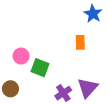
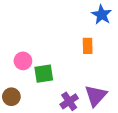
green square: (40, 68) -> (44, 74), turned -30

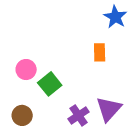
green square: (44, 74) -> (50, 84), turned -30
brown circle: (11, 97) -> (22, 115), moved

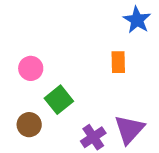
pink circle: (26, 70) -> (31, 68), moved
brown circle: (22, 115) -> (29, 125), moved

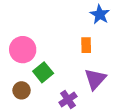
pink circle: (31, 68) -> (23, 50), size x1.5
purple triangle: (129, 129) -> (95, 79), moved

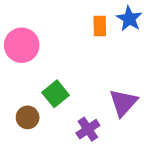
orange rectangle: (86, 45) -> (100, 26), moved
pink circle: (23, 50) -> (22, 45), moved

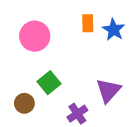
blue star: (129, 19) -> (114, 30), moved
pink circle: (22, 45) -> (35, 36), moved

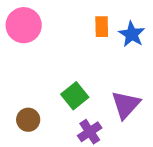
pink circle: (35, 36) -> (24, 25), moved
green square: (49, 83) -> (75, 96), moved

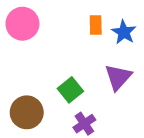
purple triangle: (126, 105) -> (118, 77), moved
brown circle: (28, 120) -> (27, 112), size x1.5

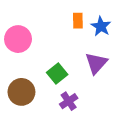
pink circle: (22, 24) -> (18, 39), moved

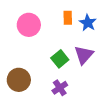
pink circle: (18, 39) -> (29, 25), moved
green square: (57, 74) -> (60, 59), moved

